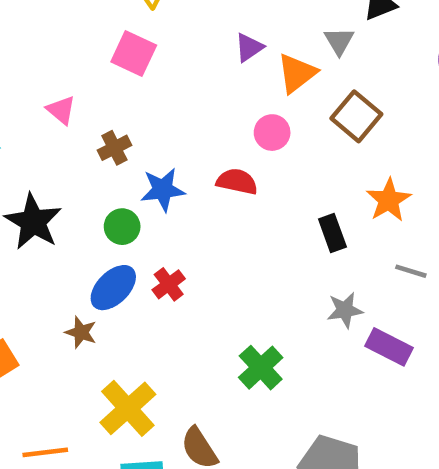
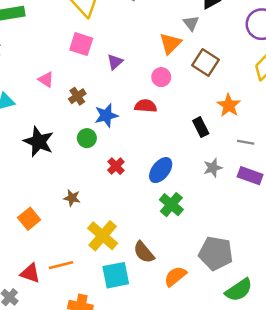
purple triangle: (249, 47) -> (115, 62), moved
blue ellipse: (113, 288) -> (161, 170), moved
purple rectangle: (389, 347) -> (250, 176), moved

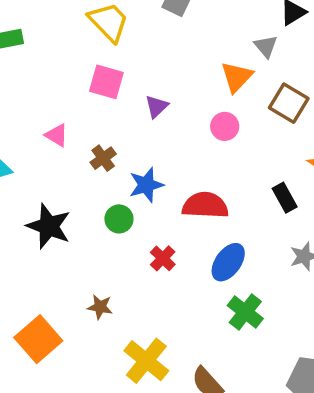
red semicircle: (146, 106) -> (205, 205), moved, size x1.4
orange square: (29, 219) -> (38, 339), size x1.4

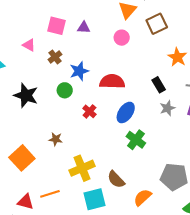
pink square: (106, 82) -> (56, 26), moved
brown square: (289, 103) -> (157, 24), turned 35
purple triangle: (157, 106) -> (84, 28), turned 48
black rectangle: (285, 198) -> (159, 85), moved
yellow cross: (146, 361) -> (82, 168), turned 30

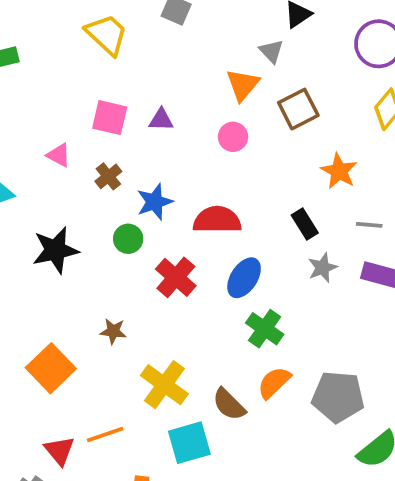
black star: (26, 95) -> (55, 250), turned -30
red cross: (89, 111) -> (176, 277), size x1.5
yellow cross: (82, 168) -> (164, 385), turned -30
orange semicircle: (143, 197) -> (274, 383), moved
red triangle: (26, 202) -> (59, 451), turned 36

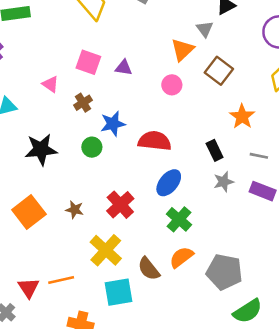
brown square: (298, 109) -> (219, 71), turned -32
red cross: (176, 277) -> (120, 205), moved
orange square: (51, 368) -> (29, 212), moved

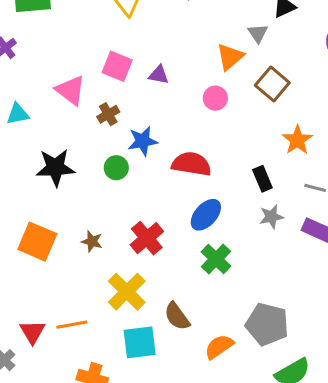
pink triangle: (50, 84) -> (70, 90), size x1.5
orange square: (29, 212) -> (37, 242), turned -32
orange semicircle: (181, 257) -> (219, 347), moved

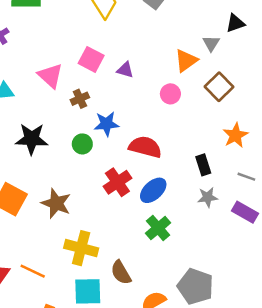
red cross: (147, 238) -> (117, 182), moved
brown star: (92, 241) -> (56, 203), size x1.6
yellow cross: (127, 292) -> (81, 248), turned -36
orange line: (72, 325) -> (33, 271), turned 30

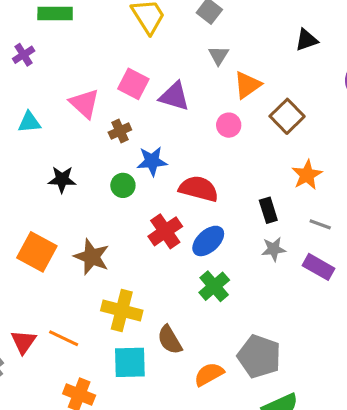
gray triangle: (211, 43) -> (219, 55), moved
purple triangle: (125, 70) -> (174, 96), size x1.5
black star: (32, 139) -> (62, 179), size x0.7

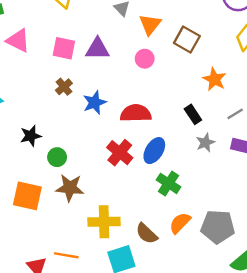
pink triangle: (84, 103) -> (18, 41), moved
green circle: (123, 185) -> (57, 157), moved
gray line: (320, 224) -> (235, 114), turned -35
orange semicircle: (209, 374) -> (180, 223), moved

